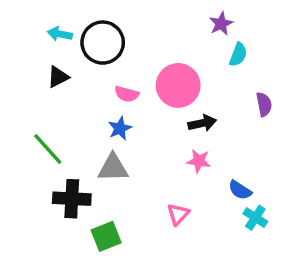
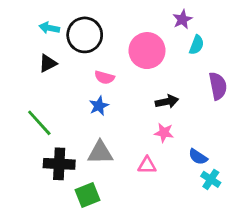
pink circle: (178, 85) -> (147, 51), moved
purple semicircle: (264, 104) -> (218, 86), size x1.4
gray triangle: (113, 168) -> (100, 153), moved
pink triangle: (178, 214) -> (147, 165), moved, turned 48

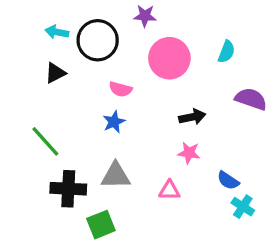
purple star: (182, 19) -> (145, 16), moved, turned 30
purple semicircle: (218, 86) -> (251, 99), turned -60

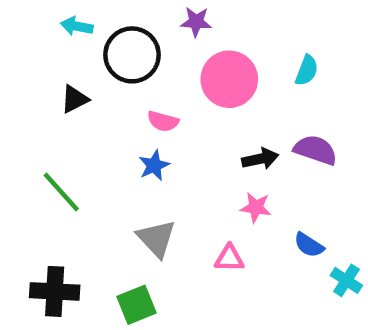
cyan arrow: (57, 32) -> (77, 26), moved
purple semicircle: (251, 99) -> (315, 150), moved
gray triangle: (116, 176) -> (156, 238), turned 48
black cross: (68, 189) -> (55, 291), moved
cyan cross: (243, 207) -> (346, 280), moved

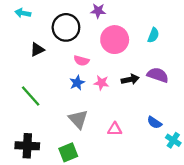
cyan arrow: (77, 26) -> (23, 13), moved
pink star: (256, 207) -> (101, 83), moved

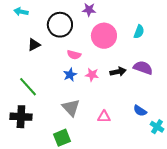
black cross: (27, 146) -> (21, 117), moved

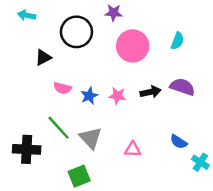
pink semicircle: (74, 55) -> (62, 88), moved
green line: (28, 87) -> (59, 128), moved

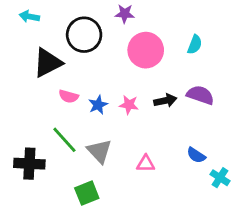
black triangle: (43, 57) -> (48, 63), size x1.6

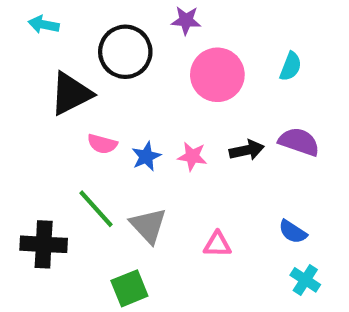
cyan cross: (220, 178) -> (305, 280), moved

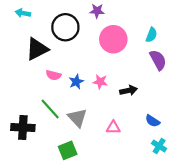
purple semicircle: (299, 142) -> (158, 60), moved, turned 42
black arrow: (247, 150) -> (129, 90), moved

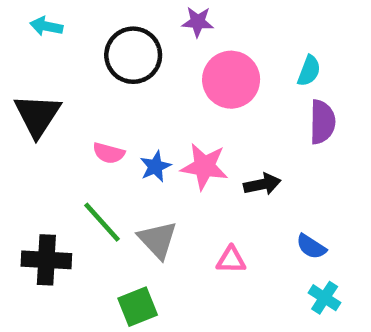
black triangle: (37, 49) -> (37, 115), moved, turned -30
purple semicircle: (158, 60) -> (322, 122), turned 30
pink star: (100, 82) -> (204, 166), size x1.5

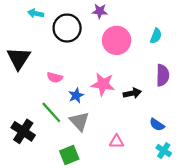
cyan arrow: (46, 26) -> (36, 13), moved
purple semicircle: (322, 122) -> (163, 75), moved
blue star: (155, 166) -> (76, 95), moved
black cross: (46, 260) -> (23, 131), turned 30
pink triangle: (231, 260) -> (117, 142), moved

